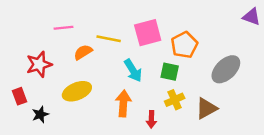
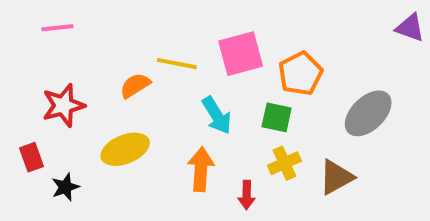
pink line: (63, 28) -> (57, 28), moved

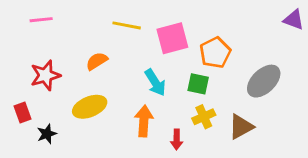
yellow line: (177, 64) -> (127, 25), moved

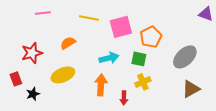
pink line: (41, 20) -> (43, 13), moved
cyan arrow: (155, 82) -> (109, 58), turned -72
brown triangle: (241, 127) -> (191, 89), moved

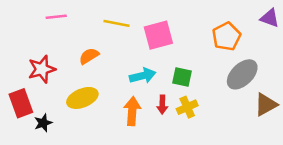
orange pentagon: (151, 37) -> (226, 36), moved
red rectangle: (16, 79) -> (21, 103), size x1.5
brown triangle: (191, 89) -> (266, 105), moved
red arrow: (124, 98) -> (162, 105), moved

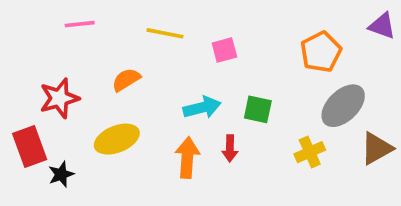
pink square: (158, 35) -> (224, 50), size x0.6
yellow cross: (187, 107) -> (310, 152), moved

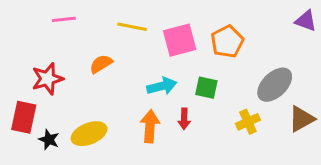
pink square: (224, 50) -> (180, 40), size x1.6
orange pentagon: (321, 52) -> (227, 42), moved
yellow ellipse: (117, 139) -> (89, 134), moved
red rectangle: (30, 147) -> (24, 117), turned 32
black star: (61, 174) -> (49, 140), turned -30

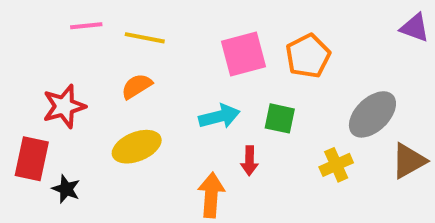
yellow line: (132, 27) -> (145, 38), moved
orange arrow: (150, 126) -> (211, 195), moved
yellow ellipse: (89, 134) -> (137, 147), moved

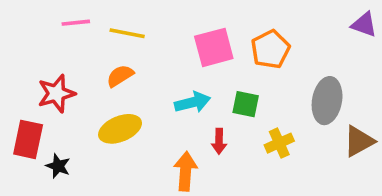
gray ellipse: (372, 114) -> (327, 101), turned -36
yellow cross: (336, 165) -> (279, 143), moved

